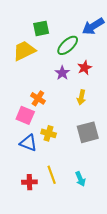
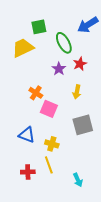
green ellipse: (68, 45) -> (64, 43), turned -75
pink square: (25, 115) -> (49, 109), moved
yellow cross: (49, 133) -> (52, 144), moved
cyan arrow: (80, 179) -> (78, 180), moved

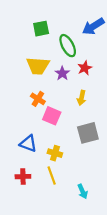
yellow trapezoid: (23, 48) -> (38, 66), moved, turned -150
red cross: (28, 172) -> (23, 177), moved

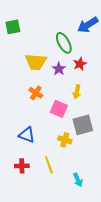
green square: (41, 29) -> (13, 27), moved
pink square: (52, 116) -> (59, 109), moved
yellow cross: (55, 153) -> (65, 140), moved

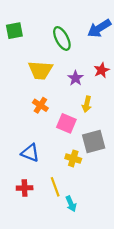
green ellipse: (64, 43) -> (62, 38), moved
red star: (80, 64) -> (102, 70), moved
purple star: (59, 69) -> (75, 78), moved
cyan arrow: (78, 180) -> (71, 204), moved

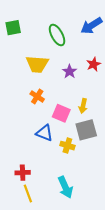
yellow arrow: (87, 104) -> (83, 106), moved
blue triangle: (30, 153) -> (44, 133), moved
yellow line: (55, 187) -> (28, 193), moved
cyan arrow: (71, 204) -> (65, 187), size x1.5

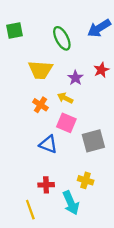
yellow arrow: (83, 106) -> (65, 98), moved, turned 104
yellow cross: (67, 146) -> (86, 180), moved
red cross: (23, 173) -> (46, 185), moved

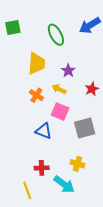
yellow trapezoid: (40, 70) -> (36, 63), turned -90
red star: (101, 70) -> (92, 89), moved
cyan arrow: (71, 203) -> (64, 184), turned -30

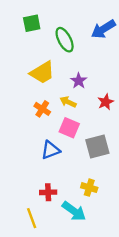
green square: (13, 28) -> (32, 23), moved
yellow trapezoid: (36, 63) -> (42, 73), turned 55
blue triangle: (44, 131) -> (50, 150), turned -42

